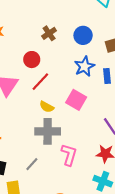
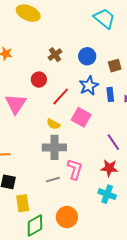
red line: (40, 82) -> (61, 96), moved
gray line: (32, 164) -> (53, 180), moved, turned 32

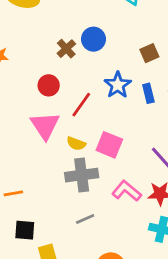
blue circle: (87, 56) -> (93, 39), moved
pink triangle: (16, 104) -> (45, 126), moved
pink square: (81, 117) -> (109, 145), moved
pink L-shape: (75, 169) -> (127, 191), moved, turned -60

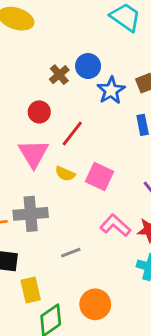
blue star: (118, 85) -> (111, 90), moved
gray cross: (82, 175) -> (31, 214), moved

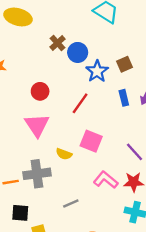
brown cross: (59, 75) -> (57, 43), moved
red line: (72, 133) -> (80, 103), moved
yellow semicircle: (65, 174) -> (64, 154), moved

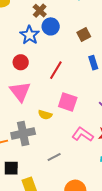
brown cross: (57, 43) -> (40, 11), moved
brown square: (125, 64) -> (84, 35), moved
blue star: (97, 71) -> (30, 35), moved

